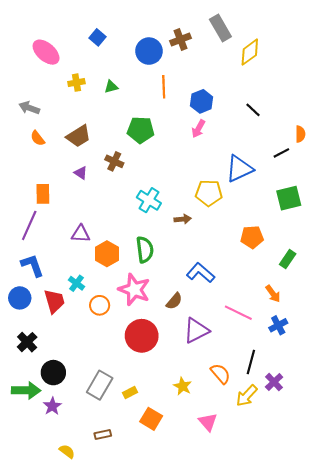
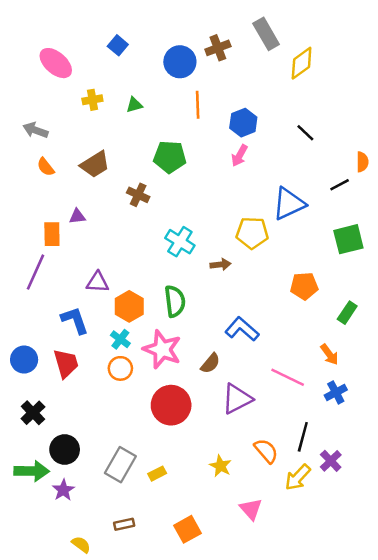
purple triangle: (81, 173) -> (77, 216), moved, turned -40
blue L-shape: (32, 265) -> (75, 320), moved
cyan cross: (76, 283) -> (120, 339), moved
orange square: (151, 419) -> (188, 529), moved, turned 30

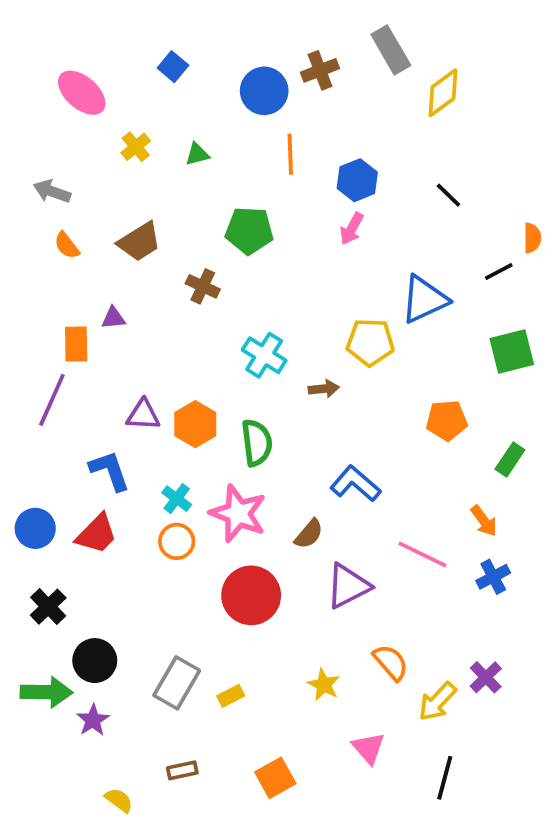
yellow cross: (92, 100) -> (136, 147), turned -30
orange hexagon: (129, 306) -> (195, 424), moved
red trapezoid: (66, 363) -> (97, 534), turned 60
black line: (303, 437) -> (445, 778), moved

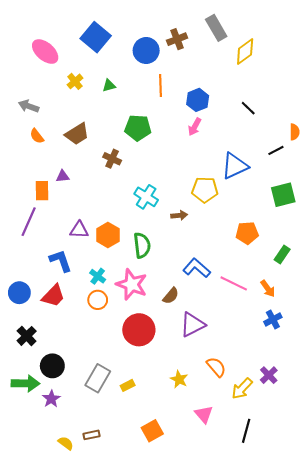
blue square: (173, 67) -> (96, 37), size x1.8
pink line: (422, 554) -> (234, 283), moved
brown rectangle: (182, 770) -> (91, 435), moved

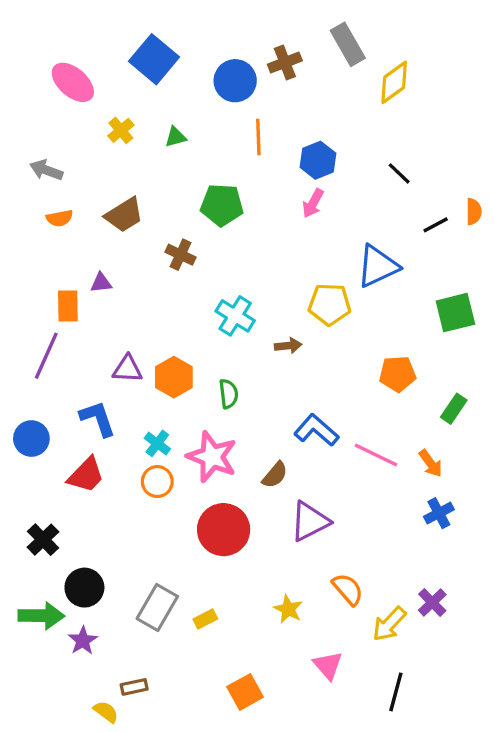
orange semicircle: (37, 136) -> (60, 218), turned -63
black line: (276, 150) -> (436, 225), moved
green semicircle: (142, 245) -> (229, 394), size x0.7
blue circle: (19, 293) -> (31, 439), moved
brown rectangle: (91, 435) -> (134, 687), moved

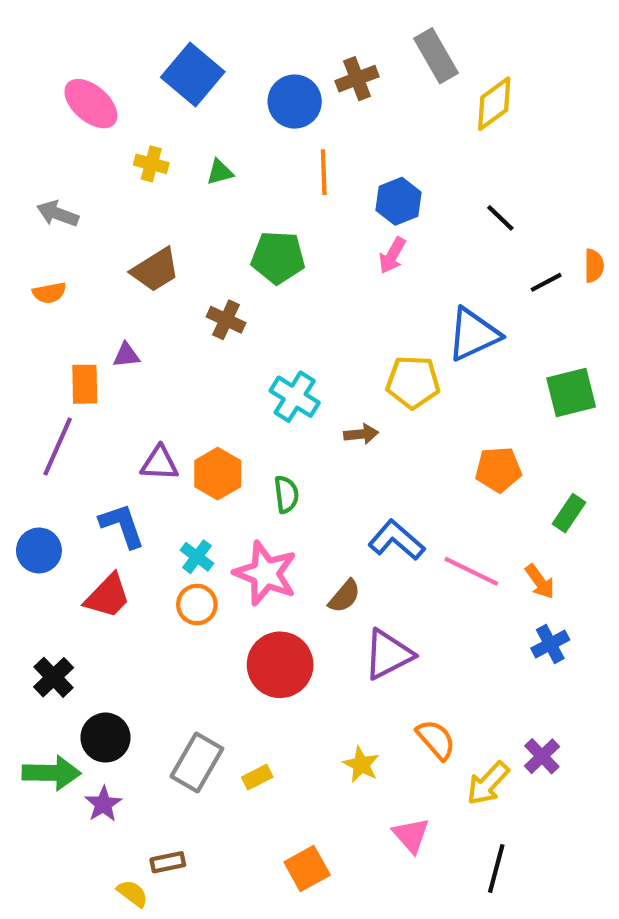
yellow cross: (121, 130) -> (151, 164), turned -35
orange semicircle: (60, 218) -> (49, 293), moved

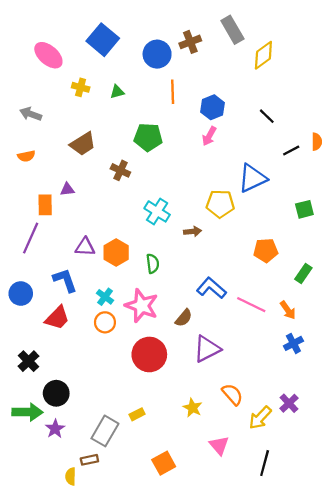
green square: (571, 393) -> (304, 209), size x0.7
gray rectangle: (197, 762) -> (105, 431), moved
yellow semicircle: (132, 893) -> (71, 476), turned -126

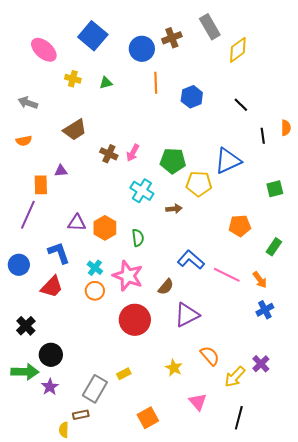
pink arrow: (209, 136) -> (133, 153), moved
green pentagon: (148, 137) -> (173, 161), moved
black line: (291, 151) -> (263, 136), turned -70

